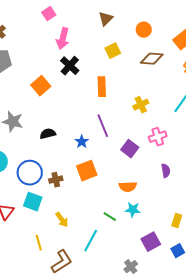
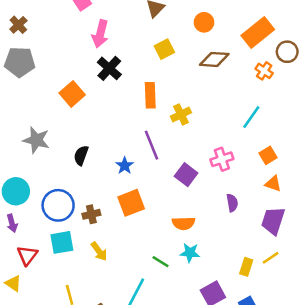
yellow cross: (141, 105) -> (181, 114), moved
black semicircle: (48, 134) -> (81, 155), turned -56
cyan square: (33, 202) -> (62, 242), turned -30
yellow arrow: (62, 220) -> (99, 251), moved

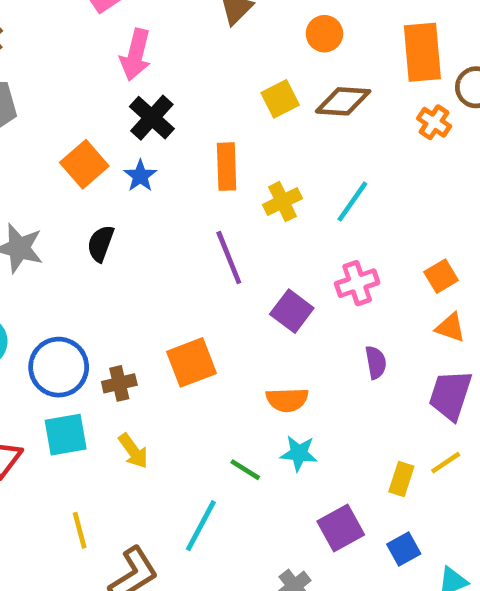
orange rectangle: (258, 33) -> (422, 52), turned -56
yellow square: (164, 49) -> (280, 99), moved
cyan line: (251, 117) -> (352, 202), moved
black semicircle: (81, 155) -> (101, 244), moved
blue star: (125, 166) -> (140, 176), moved

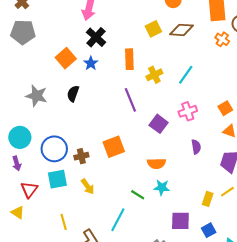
purple square: (341, 528) -> (180, 221), turned 30

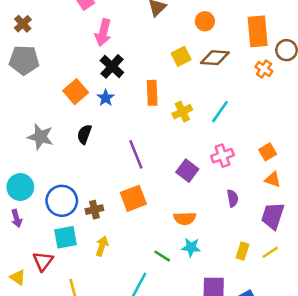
purple line: (130, 100) -> (136, 154), moved
yellow arrow: (88, 186) -> (102, 246), turned -126
red triangle: (29, 190) -> (43, 261), moved
yellow rectangle: (208, 199) -> (243, 251), moved

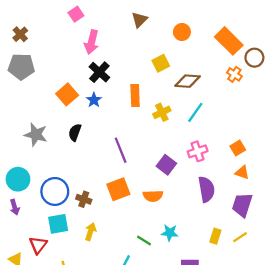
orange rectangle: (258, 31) -> (229, 41), turned -40
brown diamond: (215, 58) -> (187, 81), moved
purple semicircle: (233, 198) -> (206, 189), size x1.6
brown cross: (94, 210) -> (84, 199), turned 32
orange semicircle: (185, 218) -> (153, 196), moved

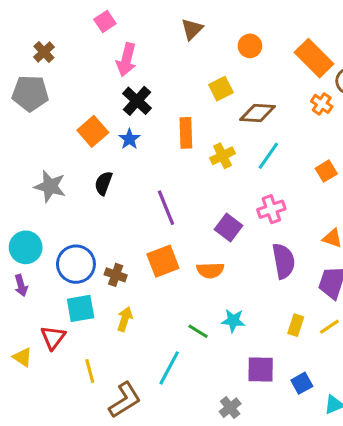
brown cross: (20, 34) -> (44, 52), moved
orange square: (238, 148) -> (326, 171), moved

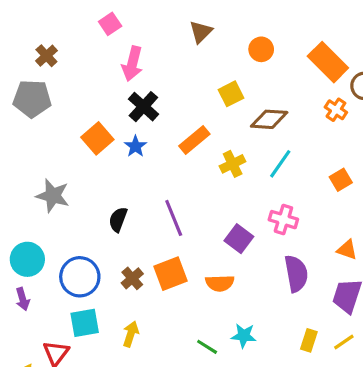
orange rectangle: (186, 133) -> (194, 140), turned 52
black semicircle: (103, 183) -> (118, 220), moved
pink cross: (271, 209) -> (283, 220), turned 36
brown cross: (116, 275) -> (132, 278), moved, turned 30

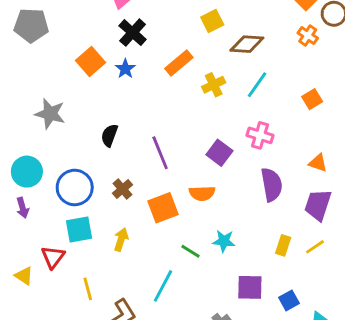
purple line: (174, 218) -> (160, 153), moved
orange square: (170, 274) -> (163, 208), moved

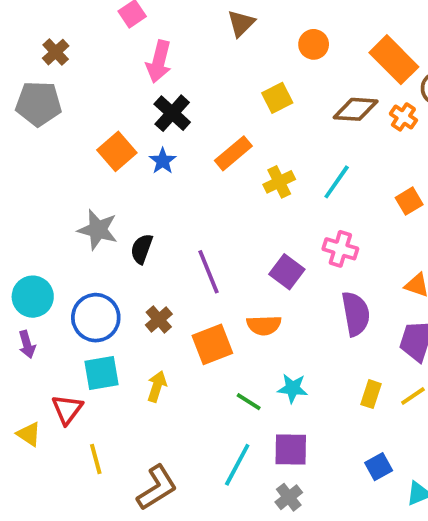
brown diamond: (247, 44) -> (356, 109), moved
gray star: (50, 114) -> (98, 230), moved
cyan line: (163, 286) -> (237, 465), moved
purple square: (250, 287) -> (291, 449), moved
yellow line: (88, 289) -> (96, 459), moved

